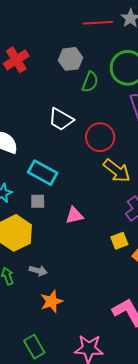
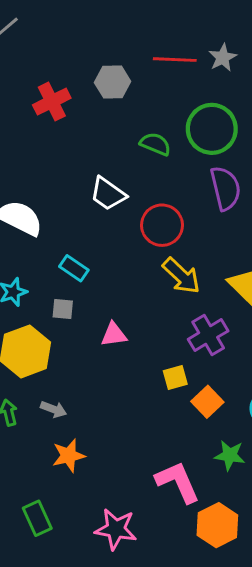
gray hexagon: (70, 59) -> (113, 82), moved
green semicircle: (90, 82) -> (155, 144), turned -95
cyan rectangle: (43, 173) -> (74, 268), size x0.7

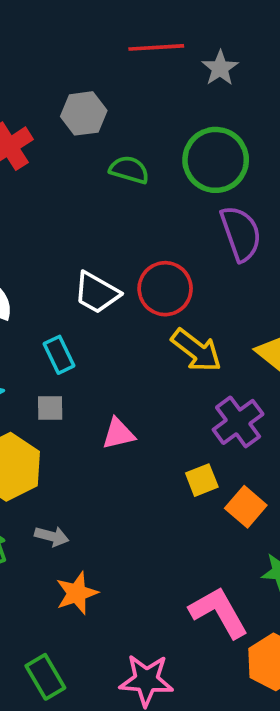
red line: (175, 60) -> (156, 47), moved
green semicircle: (155, 144) -> (129, 170), moved
white trapezoid: (108, 194) -> (97, 293), moved
cyan rectangle: (74, 268) -> (59, 355), turned 36

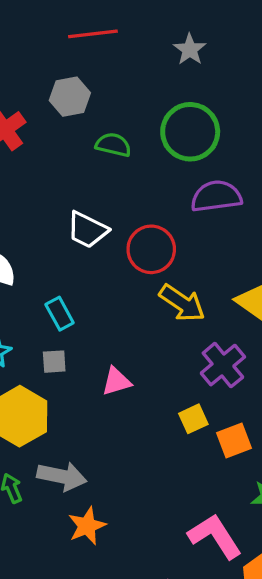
red line: (156, 47) -> (93, 34), moved
purple semicircle: (241, 233) -> (216, 196), turned -75
white trapezoid: (97, 293) -> (87, 230), moved
orange square: (246, 507) -> (234, 440), turned 32
gray arrow: (52, 536) -> (62, 476), size x1.6

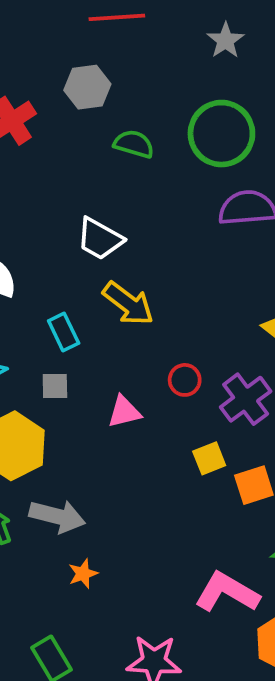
red circle: (151, 249) -> (185, 380), moved, size x0.6
yellow arrow: (182, 303) -> (128, 303), moved
orange star: (87, 526) -> (83, 574), size x0.7
pink L-shape: (215, 536) -> (227, 592), turned -30

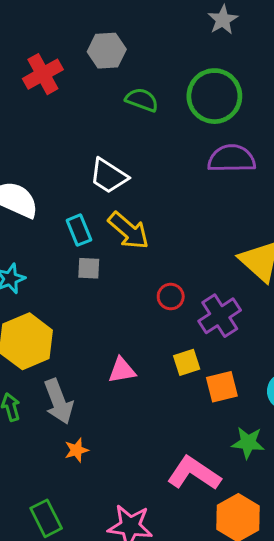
cyan rectangle: (64, 332) -> (79, 230), moved
gray square: (55, 386) -> (89, 268), moved
pink triangle: (124, 412) -> (122, 370), moved
gray arrow: (57, 516) -> (59, 402), turned 51

